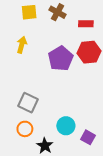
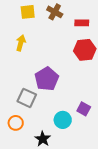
purple pentagon: (61, 58) -> (47, 79), moved
orange circle: (25, 129) -> (16, 123), moved
purple square: (88, 137) -> (84, 109), moved

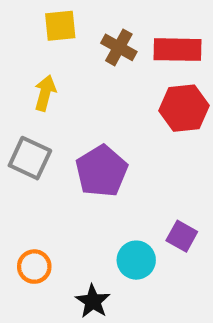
brown cross: (55, 12) -> (119, 47), moved
red rectangle: (82, 23) -> (177, 50), size x1.5
gray square: (27, 98) -> (30, 158), moved

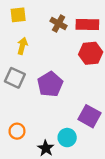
yellow square: (60, 26) -> (18, 15), moved
purple square: (182, 236) -> (90, 116), size x1.5
cyan circle: (136, 260) -> (67, 138), moved

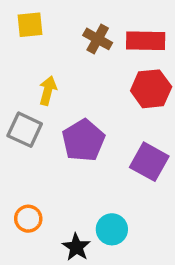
yellow arrow: (22, 46) -> (48, 91), moved
purple square: (90, 116) -> (149, 162), moved

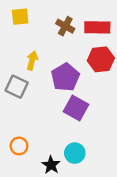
purple pentagon: (83, 140) -> (65, 77), moved
purple square: (149, 162) -> (76, 108), moved

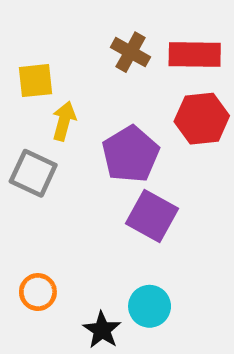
yellow square: (20, 17) -> (36, 81), moved

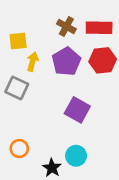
purple pentagon: (131, 154) -> (66, 62), moved

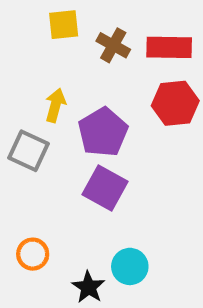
yellow square: (18, 41) -> (64, 25), moved
purple pentagon: (66, 62) -> (103, 132), moved
purple square: (77, 110) -> (105, 188), moved

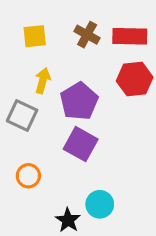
yellow square: (64, 25) -> (35, 36), moved
orange circle: (33, 254) -> (28, 176), moved

